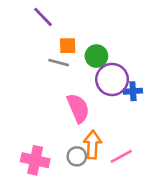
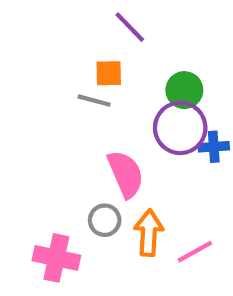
purple line: (43, 17) -> (130, 27), moved
green circle: (96, 56) -> (184, 90), moved
gray circle: (77, 156) -> (105, 220), moved

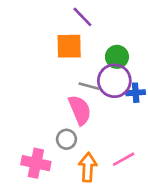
orange square: (109, 73) -> (69, 46), size x1.5
gray line: (94, 101) -> (89, 86), moved
orange arrow: (149, 233) -> (88, 167), moved

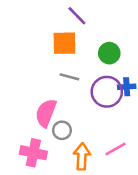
purple circle: (114, 81) -> (107, 92), moved
gray line: (89, 86) -> (69, 77), moved
pink semicircle: (80, 110) -> (46, 113), moved, turned -136

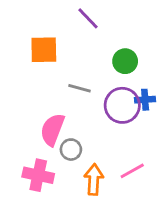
orange square: (64, 43) -> (44, 50), moved

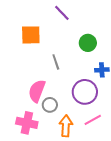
gray line: (79, 88) -> (56, 62), turned 56
purple circle: (122, 105) -> (85, 92), moved

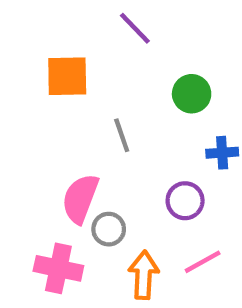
purple circle: (85, 92) -> (185, 201), size x0.7

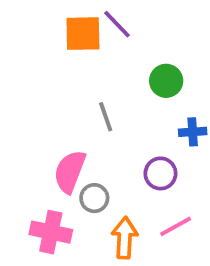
orange square: (67, 76) -> (83, 34), moved

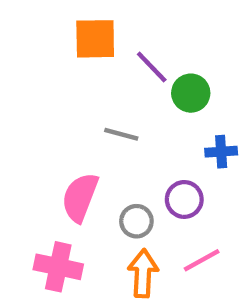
purple line: (117, 24) -> (152, 67), moved
gray line: (106, 117) -> (121, 134), turned -56
gray circle: (94, 198) -> (136, 221), moved

